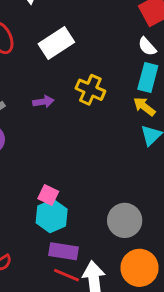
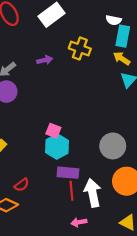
white semicircle: (147, 47) -> (114, 20), moved, turned -32
red line: (67, 275) -> (71, 191), turned 66

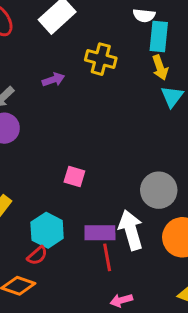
yellow arrow: (122, 58) -> (160, 68), turned -138
cyan hexagon: (57, 146) -> (47, 230), moved
white arrow: (93, 193) -> (131, 230), moved

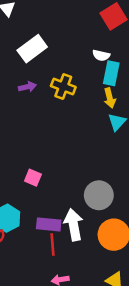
purple arrow: (53, 80) -> (27, 87), moved

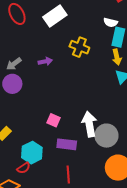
purple arrow: (27, 87) -> (45, 61), moved
purple rectangle: (49, 224) -> (67, 144), moved
white arrow: (73, 225) -> (89, 124), moved

